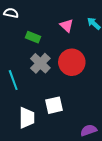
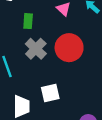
green rectangle: (33, 37) -> (28, 21), turned 72

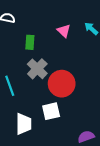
red circle: (69, 48) -> (62, 84), moved

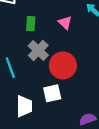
pink triangle: (64, 31) -> (65, 23), moved

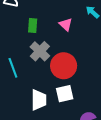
white square: (52, 93) -> (65, 94), moved
white trapezoid: (24, 106) -> (39, 100), moved

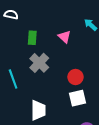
red circle: (64, 66) -> (75, 77), moved, size x0.6
white square: (65, 94) -> (78, 98), moved

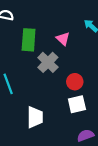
green rectangle: (32, 38) -> (29, 40), size x1.5
gray cross: (39, 63) -> (48, 62), moved

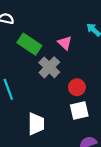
green rectangle: (29, 40) -> (29, 44), turned -60

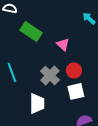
pink triangle: (65, 43) -> (63, 44), moved
gray cross: (49, 67) -> (50, 75), moved

